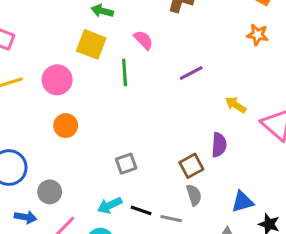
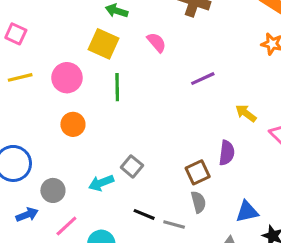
green line: (125, 73) -> (117, 87), moved
gray square: (126, 164) -> (132, 166), turned -35
cyan arrow: (110, 205) -> (101, 183), moved
blue arrow: (26, 217) -> (27, 215), turned -35

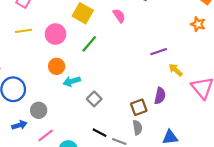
purple line: (203, 79) -> (159, 52), moved
green line: (117, 87) -> (89, 44), turned 36
cyan arrow: (101, 183) -> (72, 81), moved

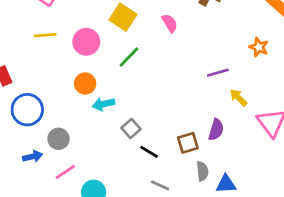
orange star: (198, 24) -> (259, 47), moved
gray semicircle: (137, 128) -> (202, 171), moved
black line: (99, 133) -> (149, 152), moved

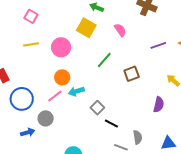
green line: (129, 57) -> (104, 60), moved
purple line: (218, 73) -> (158, 45), moved
brown square: (188, 143) -> (132, 74), moved
gray semicircle: (202, 171) -> (138, 137), moved
pink line: (65, 172) -> (55, 96), moved

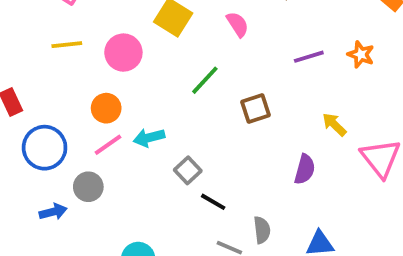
orange circle: (62, 77) -> (106, 108), moved

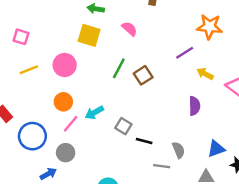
orange star: (361, 54) -> (210, 27), size x1.5
purple line: (309, 57) -> (185, 53), moved
brown square: (256, 109) -> (143, 75), moved

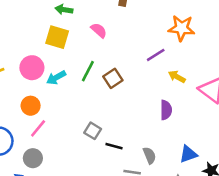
cyan arrow: (94, 113) -> (56, 78), moved

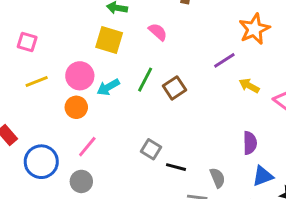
orange star: (182, 28) -> (254, 29), turned -30
orange circle: (31, 106) -> (76, 107), moved
purple semicircle: (166, 110) -> (250, 143), moved

